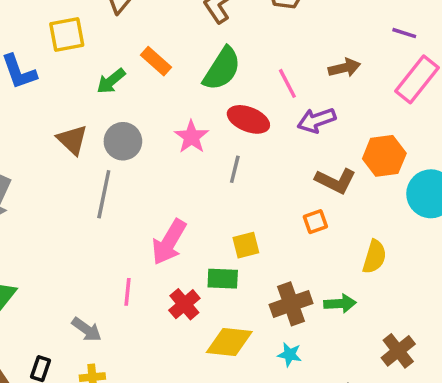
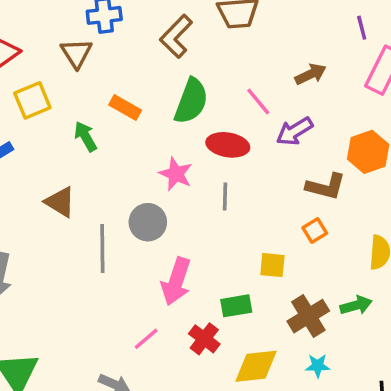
purple line: (404, 33) -> (362, 28), turned 70
green arrow: (111, 81) -> (85, 136), turned 112
gray circle: (123, 141) -> (148, 222), moved
yellow square: (246, 245) -> (272, 265), moved, turned 32
pink line: (127, 292) -> (146, 339), turned 56

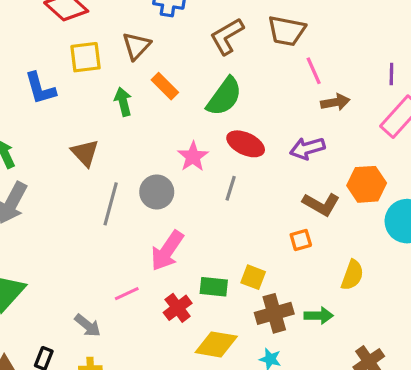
brown triangle: (76, 53) -> (136, 46), moved
pink line: (258, 101) -> (314, 71), moved
yellow square: (272, 265) -> (253, 277), moved

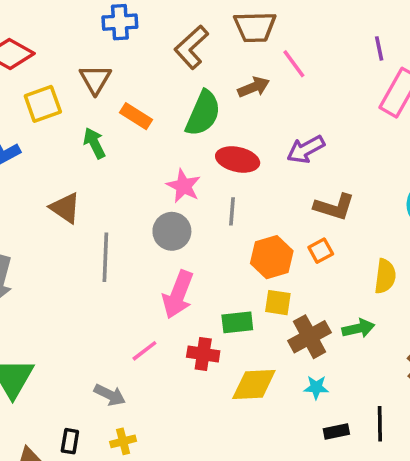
brown arrow: (335, 102) -> (254, 87), moved
orange hexagon: (367, 184) -> (272, 257), moved
gray circle: (157, 192) -> (172, 231), moved
red cross: (178, 308) -> (203, 354), turned -32

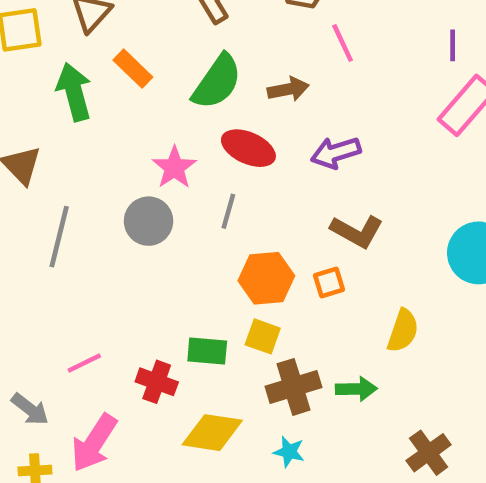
brown arrow: (254, 87) -> (288, 89), moved
green arrow: (94, 143) -> (74, 92), size x1.4
pink arrow: (178, 294) -> (94, 443), moved

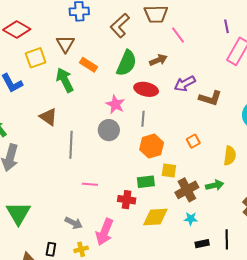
brown L-shape: (357, 231) -> (210, 98), moved
orange hexagon: (266, 278) -> (152, 146), moved
pink line: (84, 363) -> (90, 184), moved, turned 42

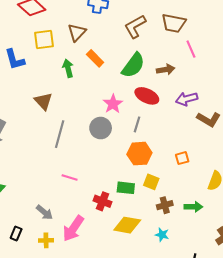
green arrow: (65, 80) -> (68, 68), size x0.7
brown cross: (187, 190) -> (165, 205), size x0.7

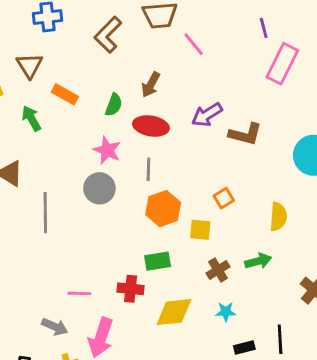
green semicircle: (133, 65) -> (114, 105), moved, size x0.6
brown arrow: (166, 69) -> (151, 85), moved, turned 144
pink line: (70, 178) -> (79, 293), moved
yellow square: (151, 182) -> (200, 230), moved

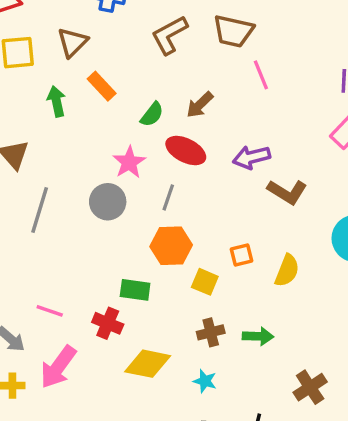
yellow semicircle: (278, 217) -> (287, 271), moved
green rectangle: (158, 261) -> (135, 290), moved

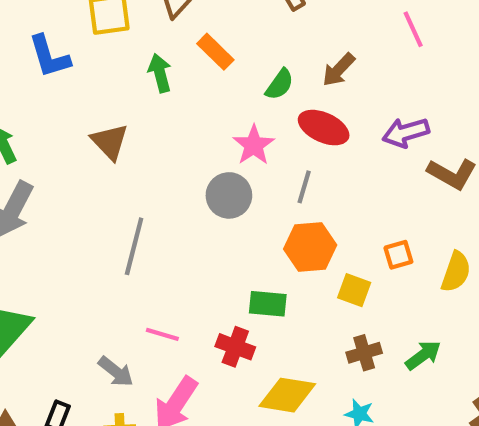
gray line: (40, 210) -> (134, 246), moved
green arrow: (258, 336) -> (423, 355), turned -36

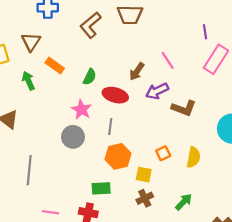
pink line: (413, 29) -> (168, 60), moved
brown arrow: (339, 70) -> (137, 71), moved
brown cross: (364, 353) -> (145, 198), moved

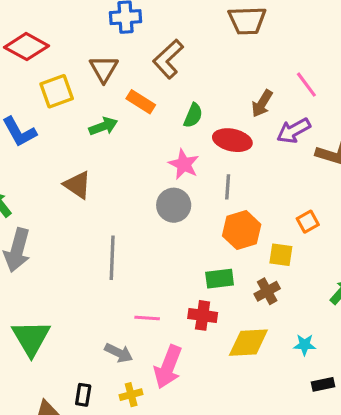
brown L-shape: (91, 25) -> (168, 59), moved
green arrow: (28, 81) -> (103, 126), turned 96
brown cross: (145, 198) -> (267, 291), moved

